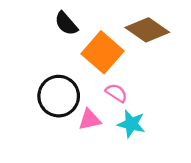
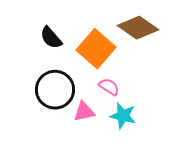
black semicircle: (66, 23) -> (51, 38), moved

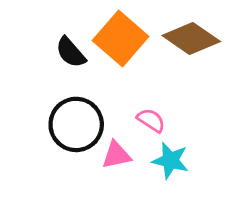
orange square: (96, 49) -> (121, 39), moved

